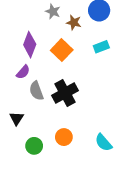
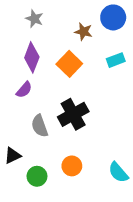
gray star: (53, 11) -> (34, 19), moved
gray semicircle: (36, 91) -> (40, 126), moved
black triangle: (17, 118) -> (12, 156), moved, turned 32

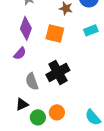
orange square: (69, 64) -> (55, 33), turned -30
black triangle: (12, 156) -> (22, 104), moved
green circle: (37, 176) -> (38, 117), moved

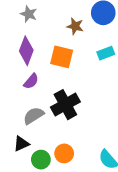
purple semicircle: (20, 53) -> (31, 81), moved
gray semicircle: (32, 81) -> (34, 116), turned 78

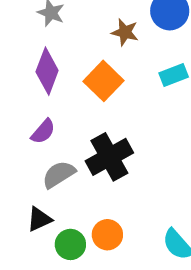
orange square: (62, 57) -> (104, 81), turned 30
purple semicircle: (31, 81) -> (43, 132), moved

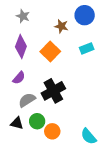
black triangle: (39, 219) -> (17, 123), turned 40
green circle: (70, 244) -> (37, 121), moved

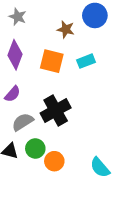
cyan rectangle: (87, 48) -> (86, 61), moved
orange square: (50, 52) -> (52, 61), turned -30

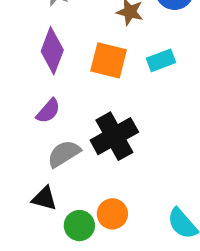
green circle: (35, 149) -> (79, 226), moved

